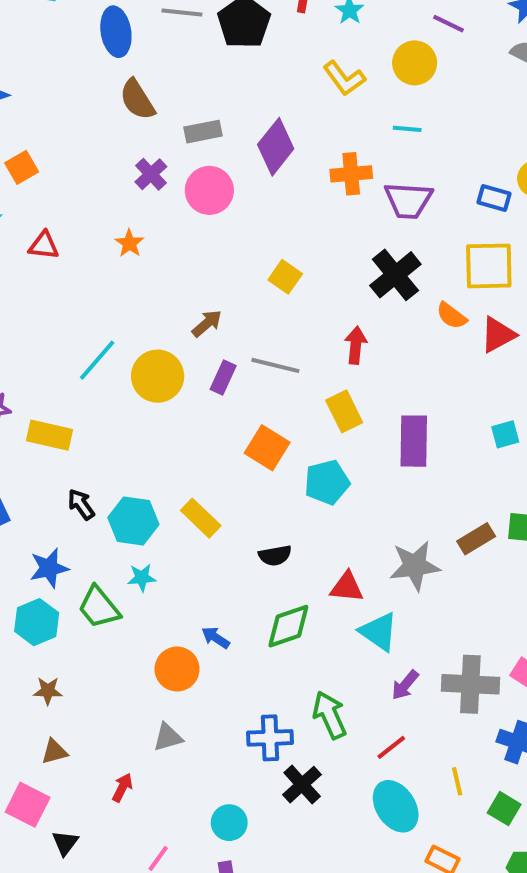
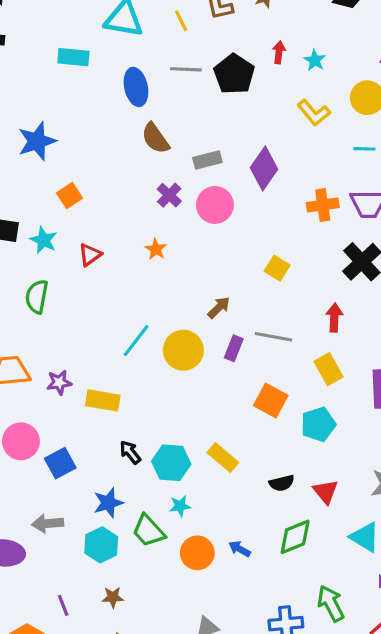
orange cross: (351, 174) -> (323, 205), moved
red triangle: (44, 245) -> (90, 255), turned -40
red triangle: (347, 587) -> (326, 492), moved, turned 48
orange circle: (177, 669) -> (197, 553), moved

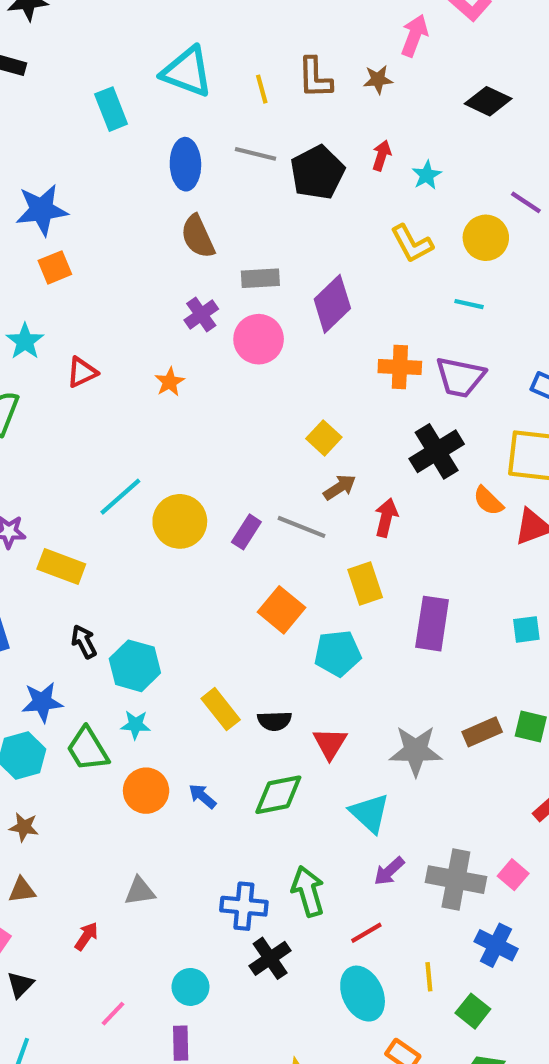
cyan rectangle: (73, 57) -> (111, 109), turned 52
orange square: (69, 196) -> (55, 267), moved
brown arrow: (219, 307) -> (340, 487), moved
yellow rectangle: (223, 458) -> (221, 709), moved

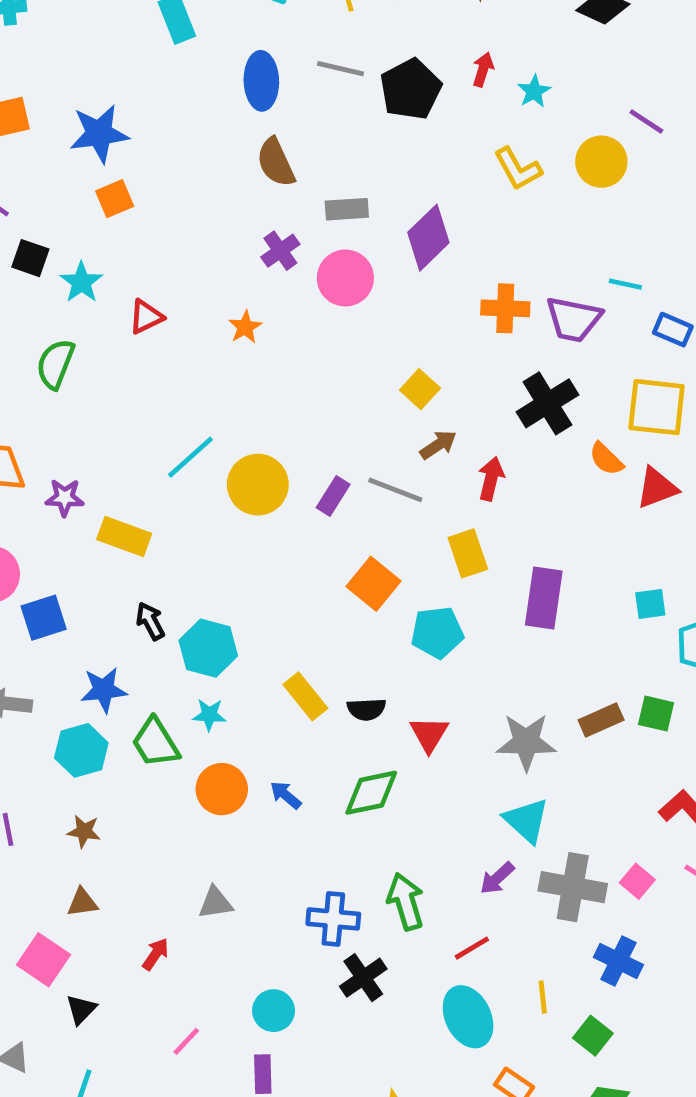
cyan line: (469, 304) -> (625, 284), moved
cyan triangle: (370, 813) -> (527, 820), moved

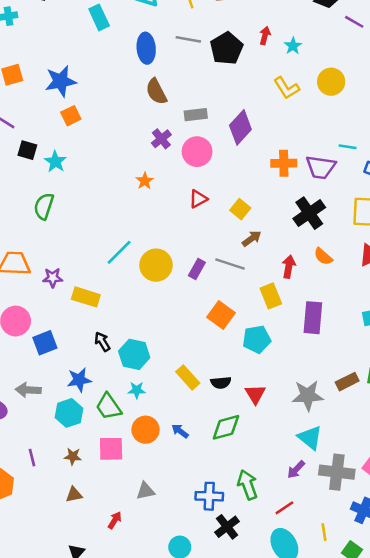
purple line: (646, 121) -> (354, 22), moved
red triangle: (146, 317) -> (198, 199), moved
orange semicircle: (606, 459) -> (323, 256), moved
red arrow: (491, 479) -> (289, 267), moved
pink square: (43, 960) -> (111, 449), moved, turned -32

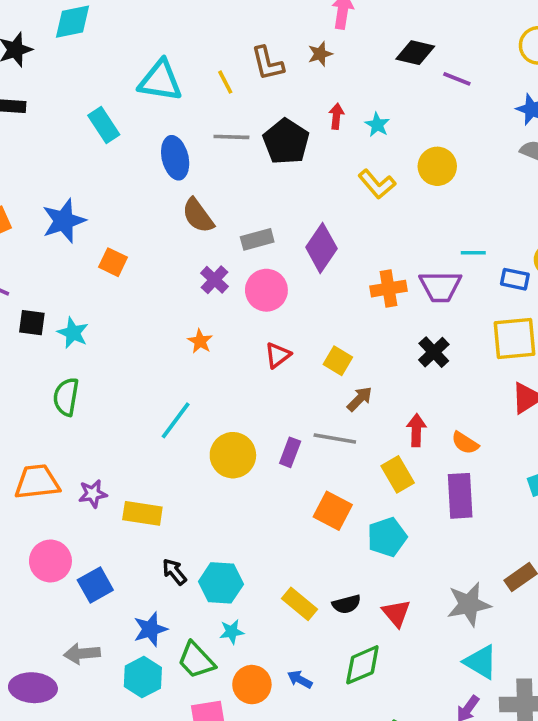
orange square: (71, 116) -> (113, 262), moved, turned -30
black cross: (309, 213) -> (434, 352), size x0.7
cyan line: (119, 252) -> (176, 420), moved
orange semicircle: (323, 256) -> (465, 443), moved

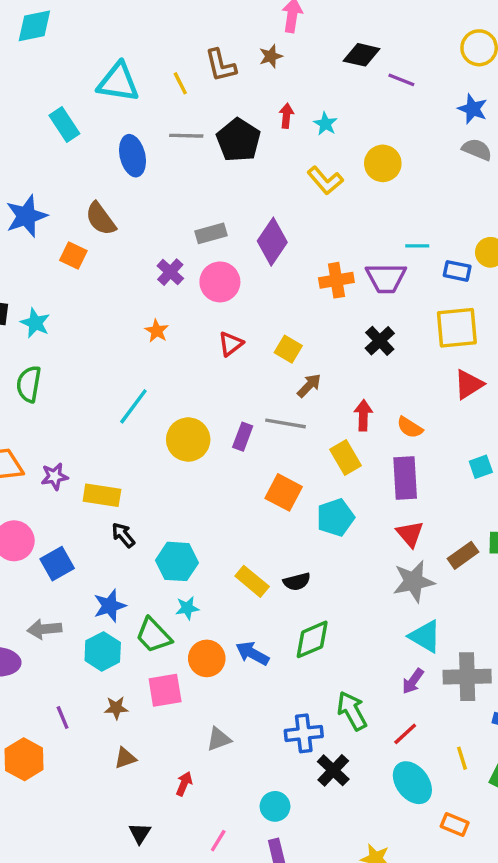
brown semicircle: (198, 216) -> (101, 219), moved
black arrow: (174, 572) -> (123, 535), moved
red triangle: (396, 613) -> (410, 534), moved
blue arrow: (300, 679) -> (252, 653), size x1.4

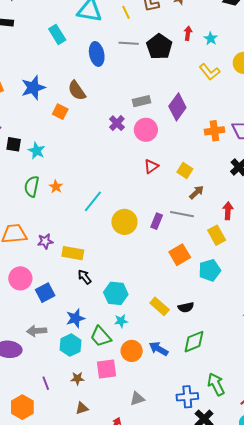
orange star: (157, 331) -> (56, 187), moved
orange square: (284, 492) -> (180, 255), turned 30

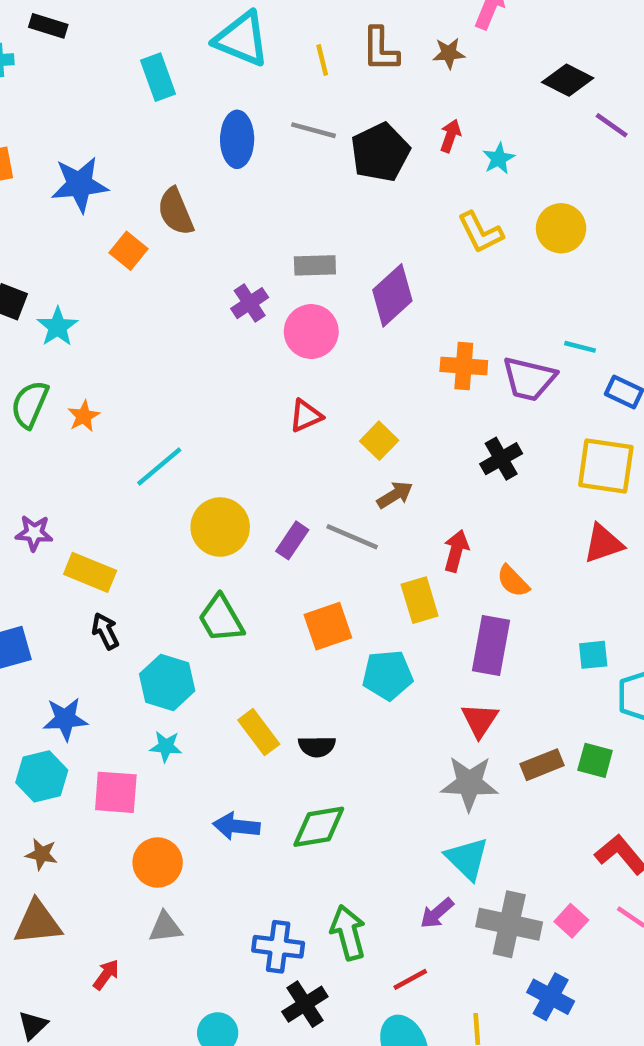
green trapezoid: (101, 336) -> (221, 619), moved
blue arrow: (159, 349) -> (236, 826), turned -36
orange circle: (132, 351) -> (158, 862), moved
pink square: (107, 369) -> (116, 792), moved
brown triangle: (82, 408) -> (38, 923), size x1.6

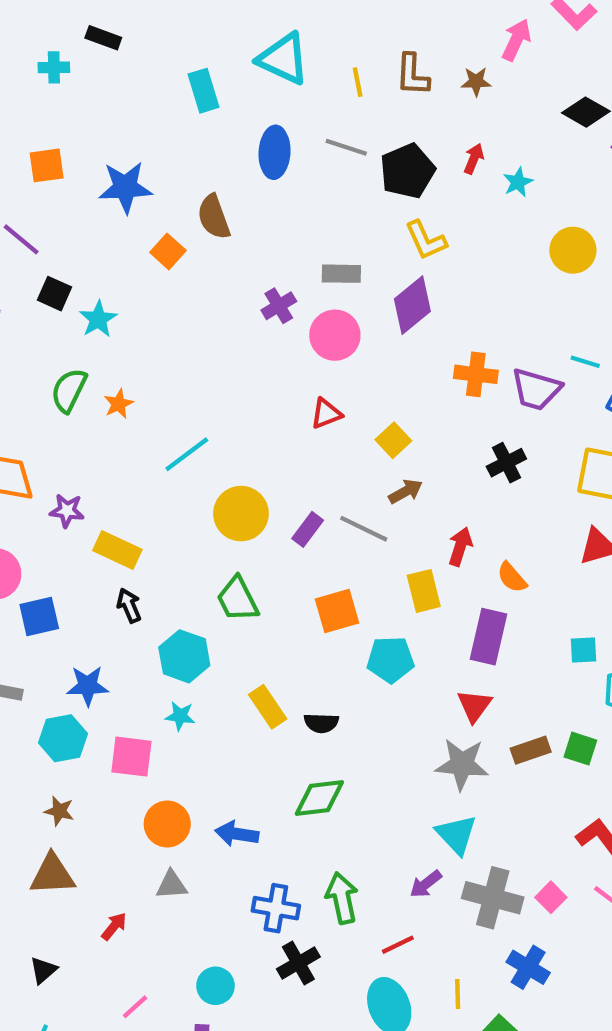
yellow L-shape: (481, 232) -> (426, 240), moved
blue arrow: (236, 826) -> (237, 834), moved

